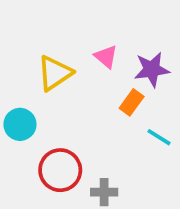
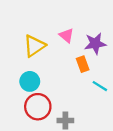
orange rectangle: (132, 102) -> (83, 64), turned -56
cyan circle: (20, 124) -> (30, 81), moved

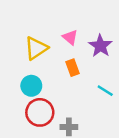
purple star: (95, 44) -> (100, 46), turned -30
orange rectangle: (83, 64) -> (72, 68), moved

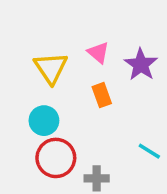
yellow triangle: (36, 48) -> (51, 68), turned -30
cyan line: (105, 91) -> (149, 151), moved

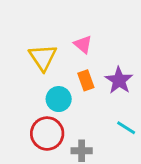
purple star: (141, 64) -> (119, 80), moved
cyan circle: (44, 121) -> (59, 99), moved

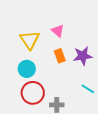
purple star: (119, 80) -> (83, 56), turned 30
cyan circle: (59, 99) -> (27, 69), moved

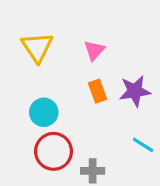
pink triangle: (58, 31) -> (94, 50), turned 32
yellow triangle: (30, 40) -> (37, 47), moved

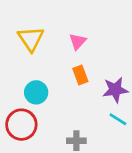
purple star: (135, 91) -> (115, 90), moved
red circle: (54, 151) -> (21, 125), moved

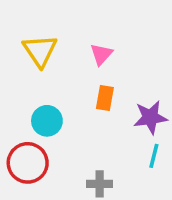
orange rectangle: (80, 75) -> (105, 98), turned 30
cyan line: (118, 119) -> (154, 156), turned 72

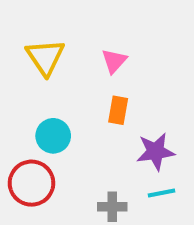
purple star: (150, 117) -> (156, 152), moved
cyan line: (154, 156) -> (161, 193), moved, turned 65

